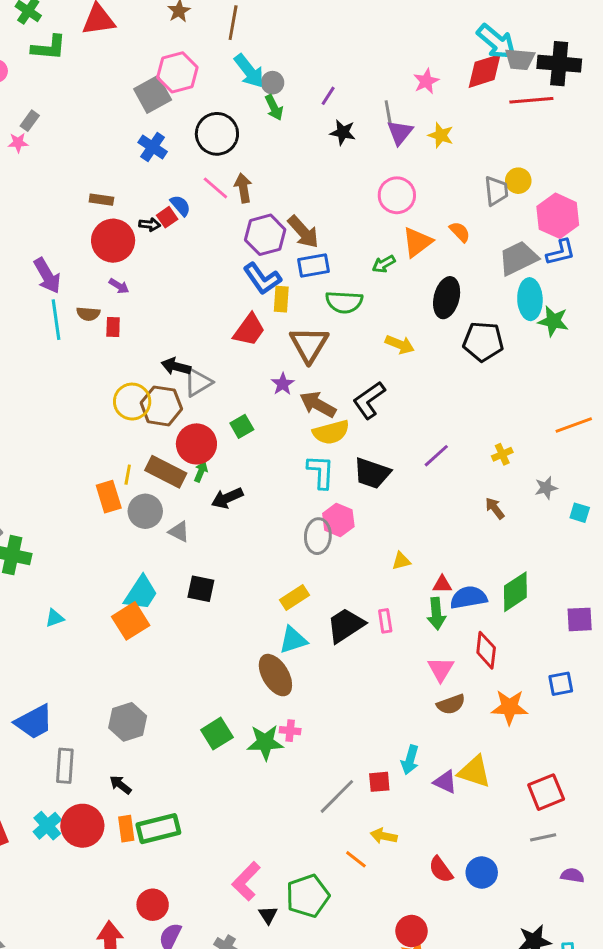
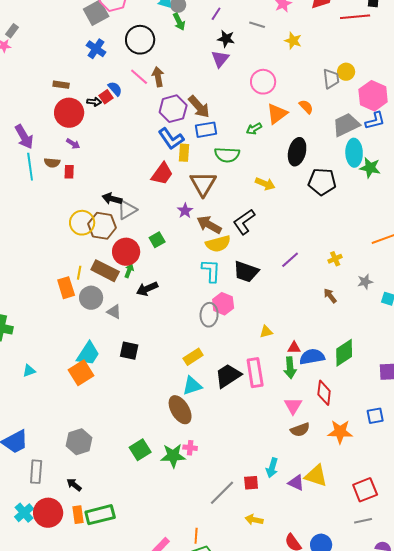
gray line: (388, 112) -> (257, 25), turned -63
purple triangle: (400, 132) -> (220, 59), moved
pink rectangle: (385, 621) -> (255, 373), size x1.8
orange line: (356, 859) -> (196, 536), moved, turned 56

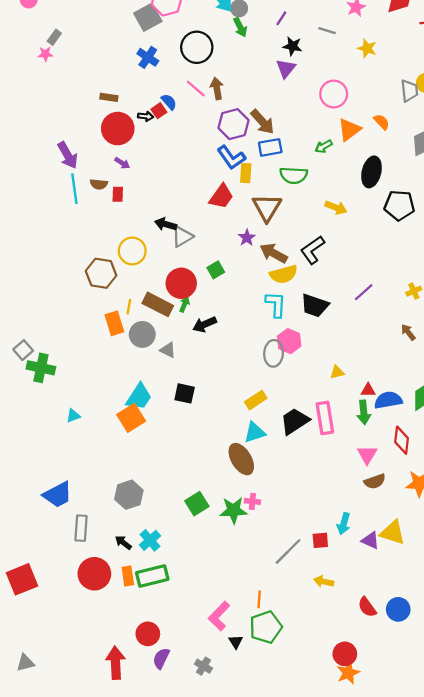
brown hexagon: (102, 226) -> (101, 273), moved
cyan cross: (24, 513) -> (150, 540), moved

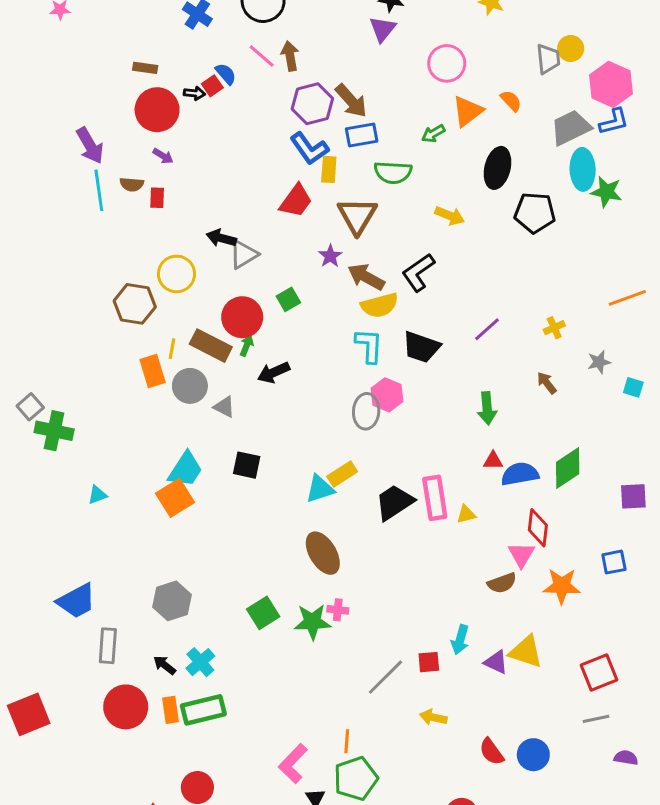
yellow triangle: (337, 372) -> (466, 514), moved
green arrow: (364, 412) -> (487, 408), moved
cyan triangle: (255, 432) -> (320, 489), moved
pink triangle: (367, 455) -> (521, 555), moved

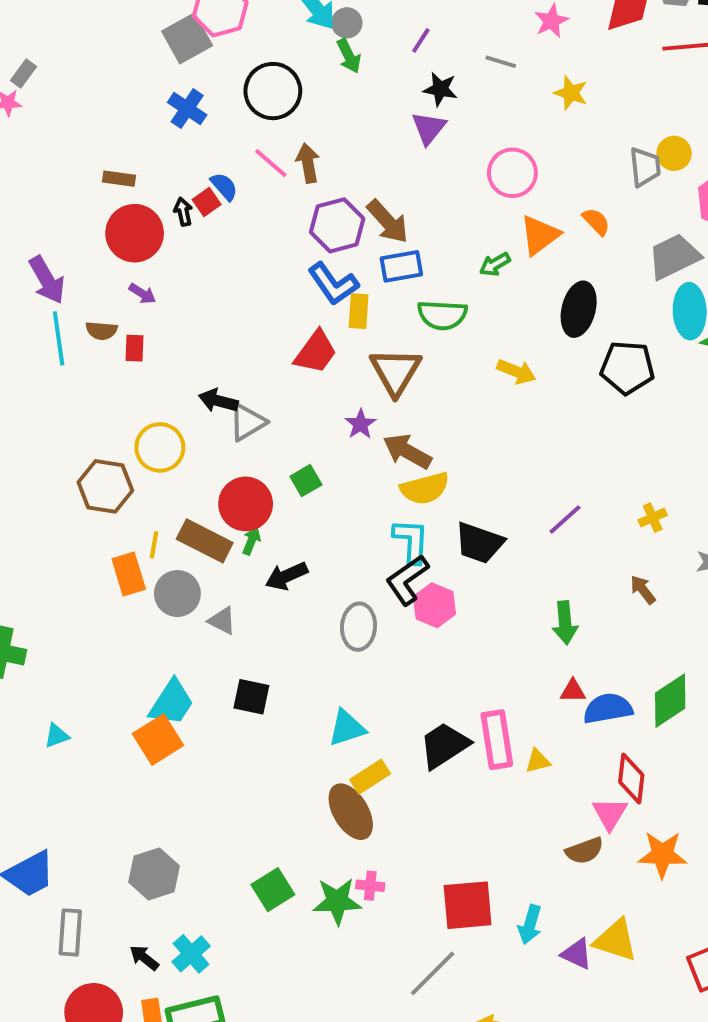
black arrow: (194, 93) -> (183, 212), turned -108
black L-shape: (418, 272) -> (407, 580), moved
gray ellipse: (366, 411) -> (359, 627), moved
yellow rectangle: (342, 474) -> (370, 777), moved
red square: (429, 662) -> (468, 905), moved, size x1.8

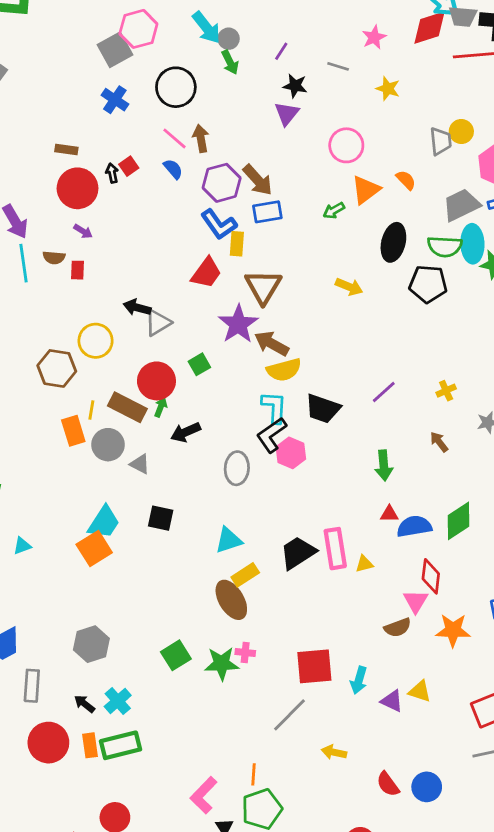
blue semicircle: (224, 186) -> (173, 169), moved
green semicircle: (442, 315) -> (445, 247), moved
purple star: (360, 424) -> (238, 324), size x1.8
yellow triangle: (616, 940) -> (420, 691), size x0.7

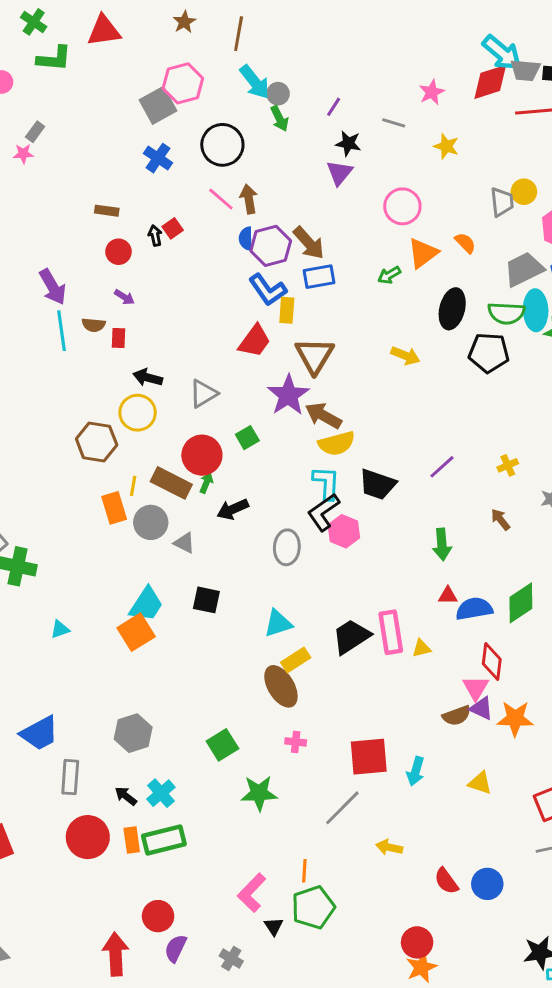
blue semicircle: (173, 169) -> (246, 239), moved, turned -140
red circle: (78, 188) -> (119, 252), size x0.6
black arrow: (137, 307) -> (148, 378), moved
green star: (222, 664) -> (259, 793), moved
purple triangle: (392, 701) -> (481, 708), moved

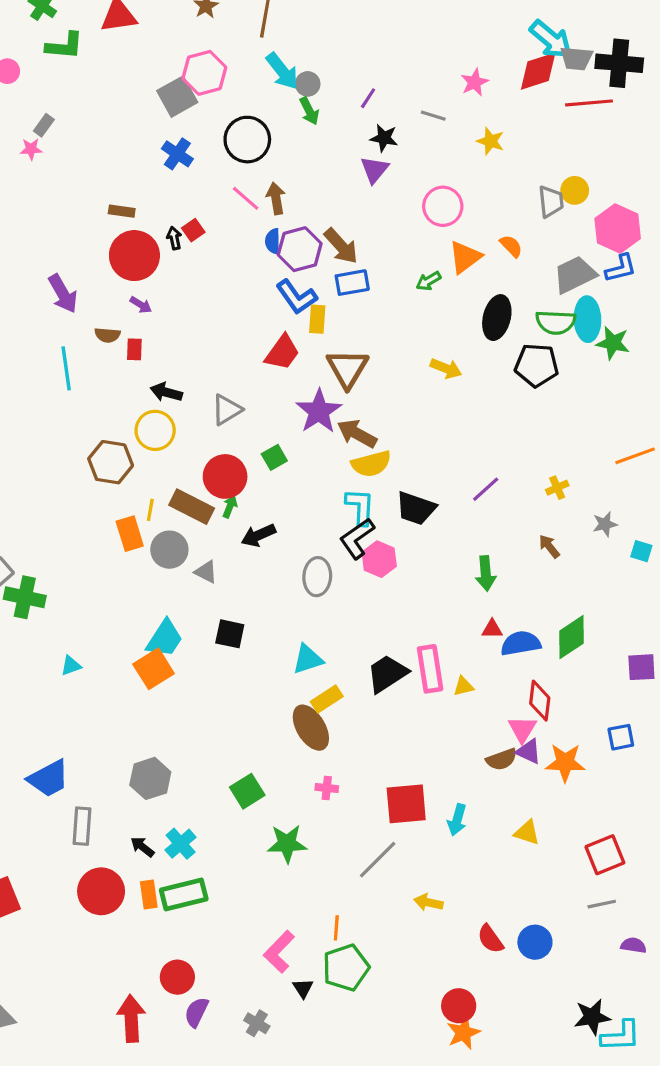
red circle: (119, 252) -> (134, 256), size x1.8
cyan line: (61, 331) -> (66, 368), moved

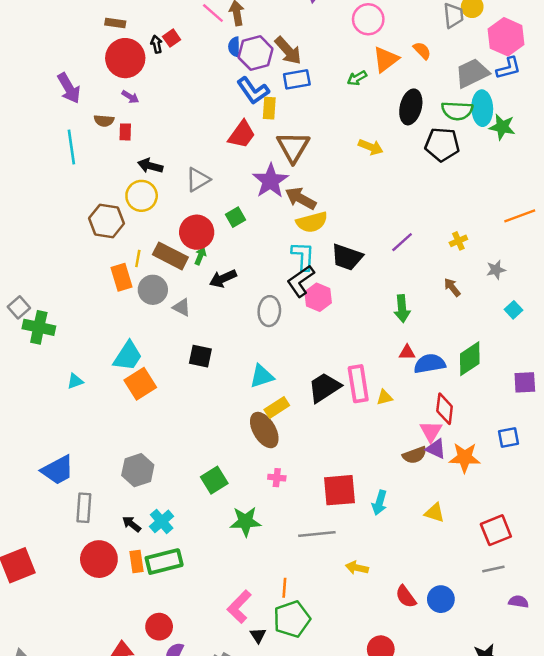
cyan square: (641, 551) -> (514, 310), moved, turned 30
cyan trapezoid: (165, 639) -> (128, 356), moved
gray line: (378, 860) -> (317, 534), turned 39

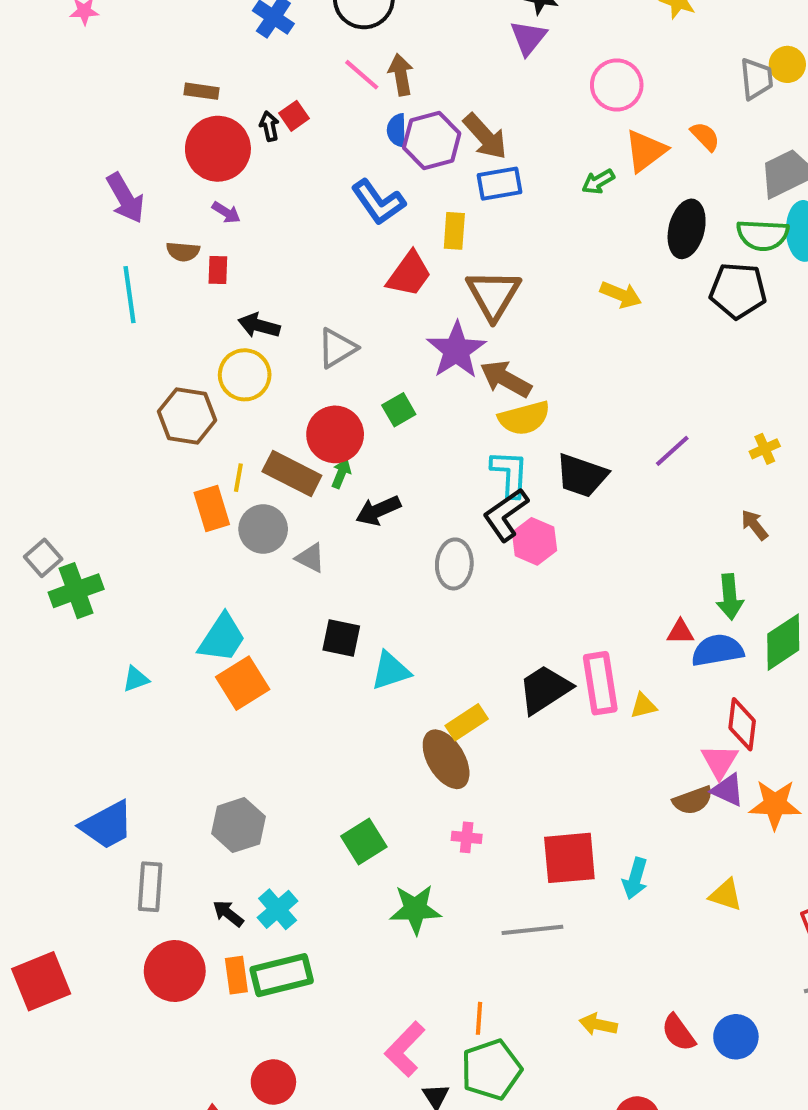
blue L-shape: (253, 91) -> (378, 202), moved
green arrow: (402, 309) -> (730, 597), moved
green cross: (39, 327) -> (76, 591), turned -32
cyan triangle: (262, 376) -> (391, 671), moved
yellow arrow: (357, 568) -> (598, 1024), moved

